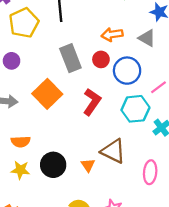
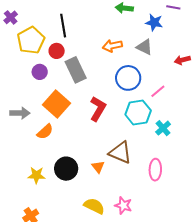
red circle: (101, 59) -> (57, 51), moved
purple circle: (12, 61) -> (40, 72), moved
orange semicircle: (21, 142) -> (45, 132), moved, turned -36

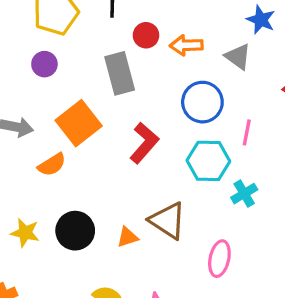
red circle: (57, 51) -> (146, 35), moved
purple circle: (40, 72) -> (44, 64), moved
pink line: (158, 91) -> (247, 132), turned -49
orange triangle: (98, 167) -> (128, 237), turned 40

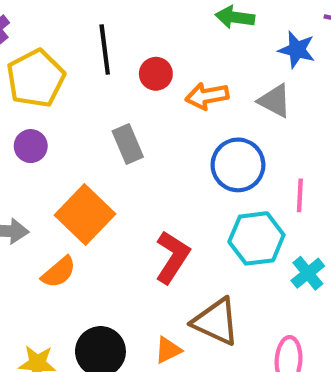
red circle: (146, 35) -> (156, 74), moved
gray rectangle: (120, 73) -> (128, 144), size x0.7
red L-shape: (144, 143) -> (172, 257), moved

